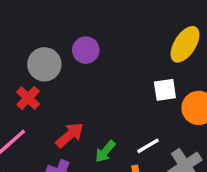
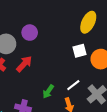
red arrow: (70, 135) -> (24, 64), moved

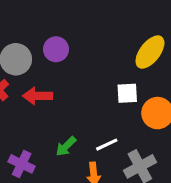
red arrow: (24, 64) -> (38, 96), turned -144

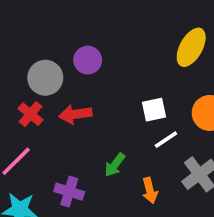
white square: (127, 93) -> (154, 110), moved
white line: (107, 145) -> (166, 140), moved

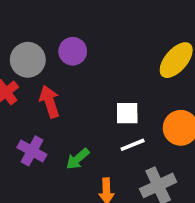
red arrow: (75, 114) -> (50, 102), turned 68
purple cross: (69, 192) -> (32, 151), moved

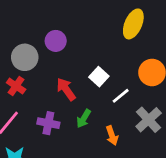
red arrow: (50, 102) -> (66, 89), moved
white square: (127, 113) -> (99, 77), moved, turned -30

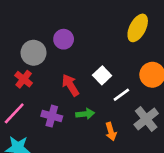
green arrow: (84, 119) -> (85, 114), turned -132

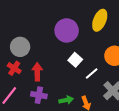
purple circle: (64, 39) -> (67, 30), moved, size x1.5
red arrow: (70, 85) -> (37, 72), moved, turned 36
green arrow: (85, 114) -> (66, 100), moved

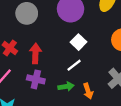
gray circle: (20, 47) -> (27, 13), moved
white line: (92, 74) -> (74, 65), moved

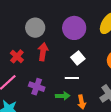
red arrow: (35, 53) -> (43, 52), moved
white line: (74, 65) -> (72, 78), turned 32

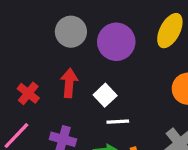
gray circle: (35, 28) -> (71, 32), moved
white square: (78, 58) -> (105, 95), moved

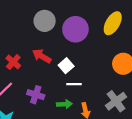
red arrow: (69, 83) -> (42, 56), turned -66

